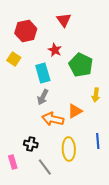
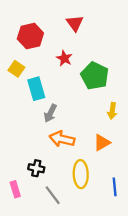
cyan rectangle: (43, 73) -> (36, 89), moved
orange triangle: (75, 111) -> (102, 143), moved
blue line: (98, 141) -> (115, 187), moved

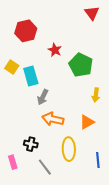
red triangle: (75, 23) -> (92, 13), moved
yellow square: (16, 69) -> (12, 67), moved

